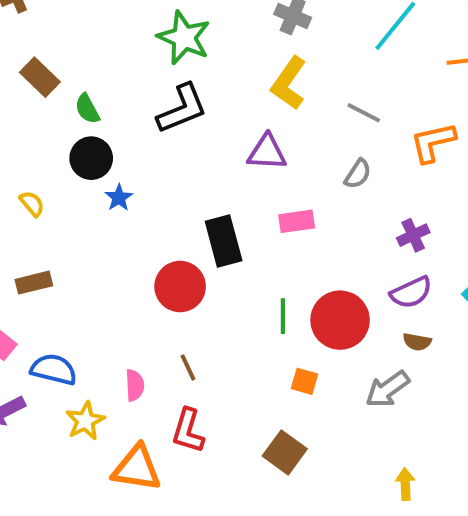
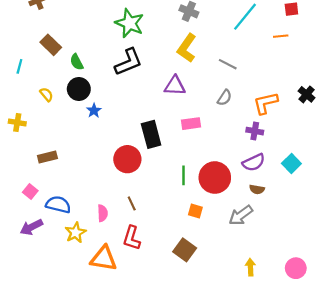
orange L-shape: (433, 142) -> (266, 103), moved
yellow semicircle: (32, 204) -> (46, 94), moved
purple cross: (413, 235) -> (255, 131), turned 35

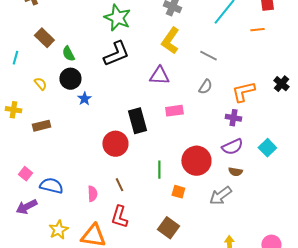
brown rectangle: (47, 157) -> (41, 126), moved
green line: (183, 175) -> (159, 170), moved
yellow star: (76, 233) -> (58, 230), moved

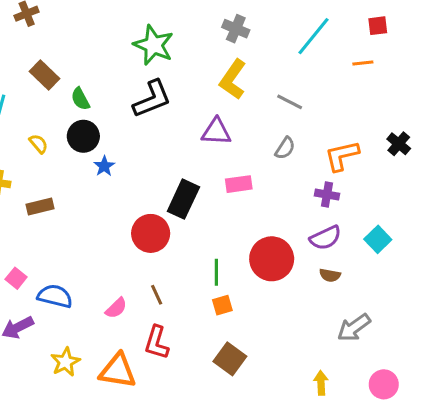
black rectangle: (137, 121) -> (183, 199), turned 40
orange square: (178, 192) -> (222, 305), moved, turned -32
pink semicircle: (92, 194) -> (116, 308), turned 49
gray arrow: (220, 196) -> (354, 328), moved

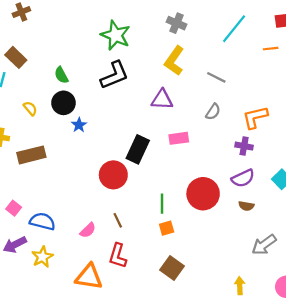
brown rectangle: (44, 75) -> (16, 57), moved
brown rectangle: (40, 207) -> (31, 155), size x1.4
yellow star: (65, 362) -> (42, 257), moved

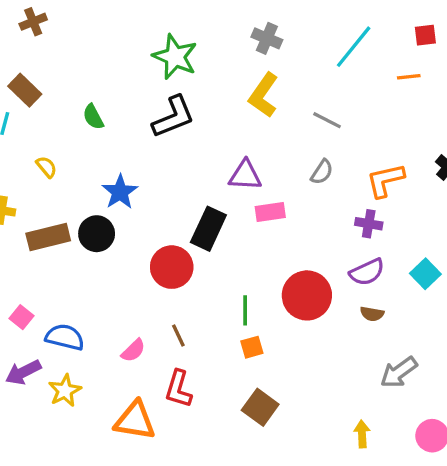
purple triangle: (162, 100) -> (245, 175), moved
black circle: (63, 103) -> (97, 234), moved
blue star: (79, 125) -> (120, 192), size x1.5

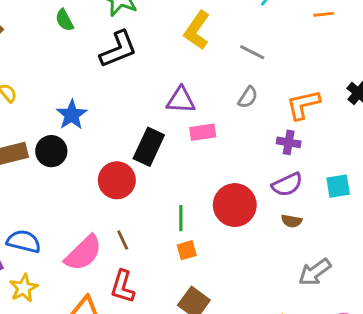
green semicircle: (93, 117) -> (64, 20), moved
cyan square: (425, 274) -> (338, 186), turned 35
pink semicircle: (133, 351) -> (83, 253), size x1.8

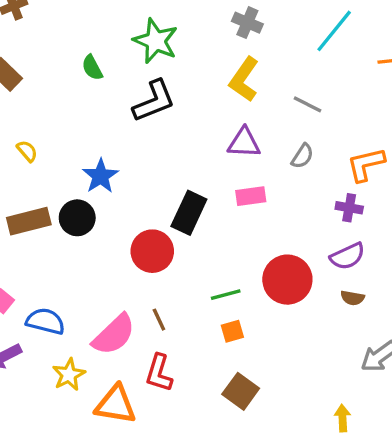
purple triangle: (181, 100) -> (244, 143), moved
green line: (181, 218) -> (226, 295), turned 75
yellow star: (24, 288) -> (69, 375), moved

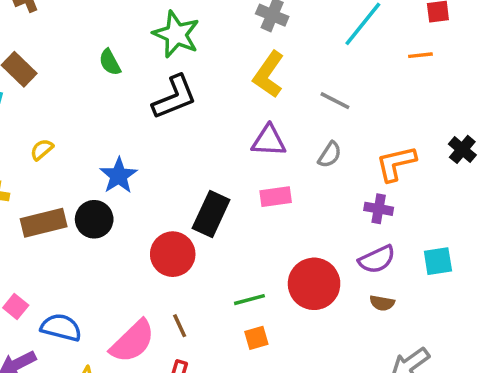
yellow semicircle: (27, 151) -> (42, 149), turned -90

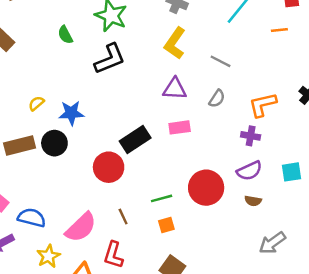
yellow semicircle: (42, 149) -> (36, 103), moved
blue star: (119, 176) -> (71, 113), turned 30
black rectangle: (211, 214) -> (135, 139), turned 32
brown line: (180, 326) -> (123, 217), moved

